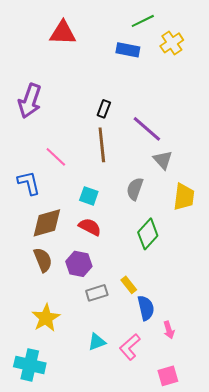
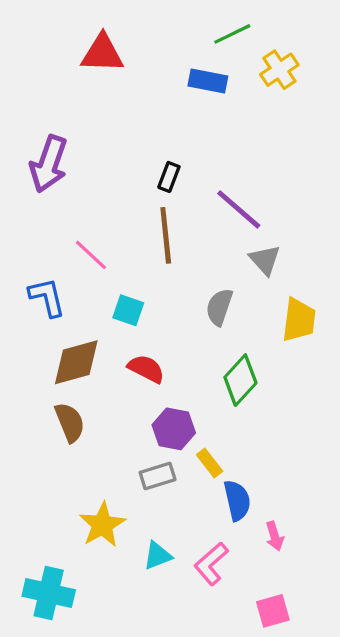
cyan square: (89, 196) -> (128, 310), moved
purple hexagon: (79, 264) -> (174, 429), moved
yellow star: (46, 318) -> (102, 525), moved

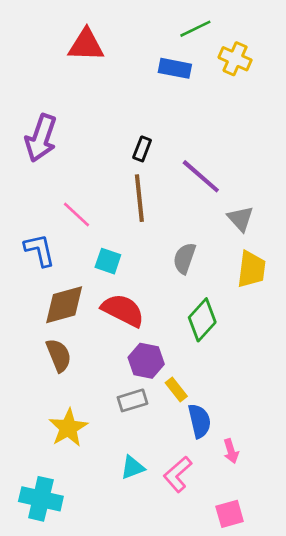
yellow cross: (279, 70) -> (235, 59), turned -32
gray triangle: (265, 260) -> (240, 219), moved
red semicircle: (146, 369) -> (123, 310), size x1.4
yellow star: (102, 525) -> (68, 428), moved

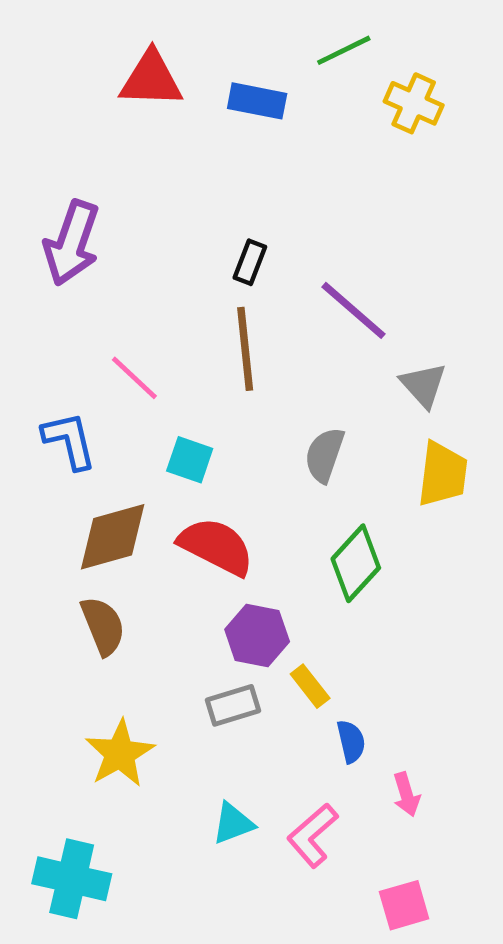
blue rectangle: (175, 68) -> (257, 101), moved
blue semicircle: (199, 421) -> (351, 741), size x0.7

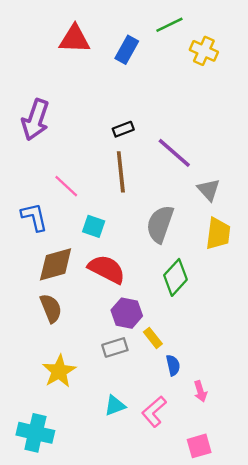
blue rectangle: (257, 101) -> (127, 50), turned -72
black rectangle: (250, 262) -> (123, 129), turned 48
gray semicircle: (325, 455) -> (160, 224), size x1.4

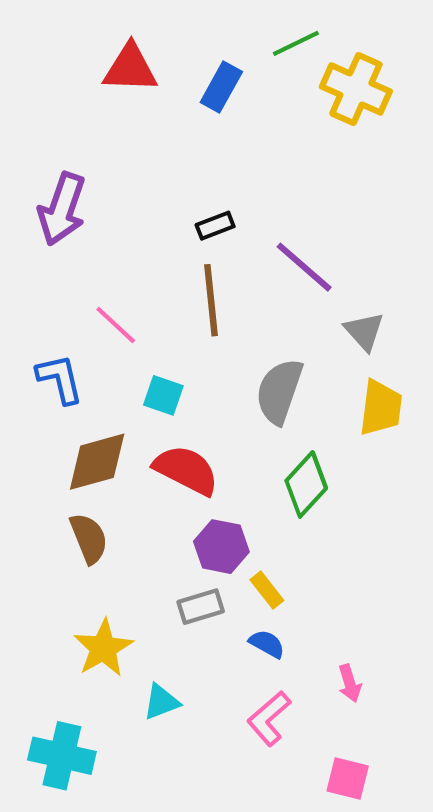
yellow cross: (204, 51) -> (356, 89), size x1.4
blue semicircle: (173, 365) -> (267, 644), moved, turned -48
cyan triangle: (115, 406) -> (161, 702), moved
pink square: (199, 446) -> (348, 779), turned 30

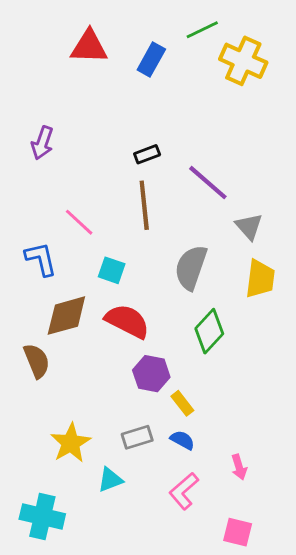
purple arrow: (62, 209) -> (42, 143), size x0.7
brown semicircle: (89, 538) -> (37, 361), moved
gray rectangle: (201, 607) -> (137, 437), moved

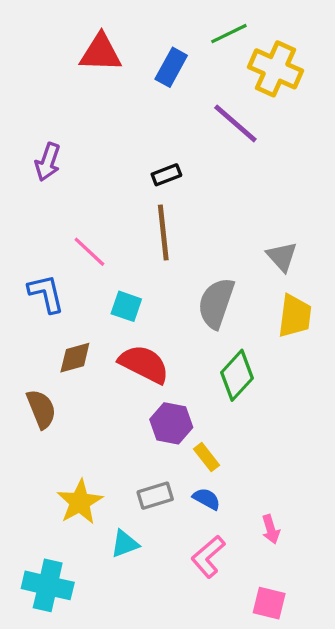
purple line: (208, 183) -> (235, 123), moved
brown diamond: (66, 316) -> (75, 358), size x0.7

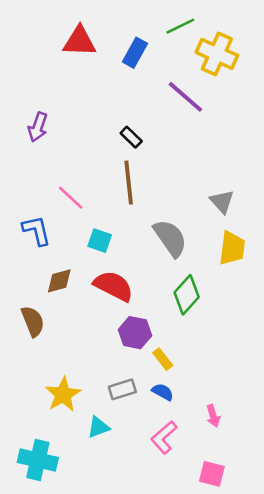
black rectangle: (166, 175) -> (131, 137), turned 65
gray semicircle: (216, 303) -> (170, 238), turned 126

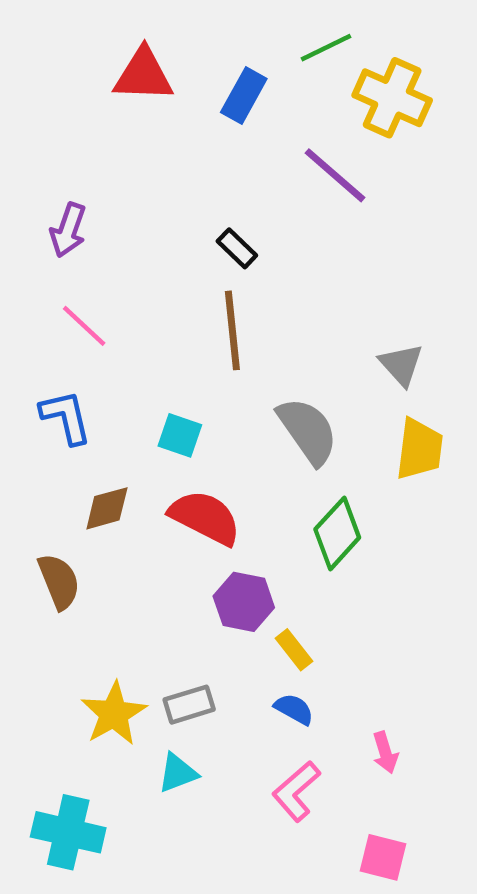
pink line: (71, 198) -> (84, 326), moved
gray rectangle: (122, 389) -> (189, 705), moved

